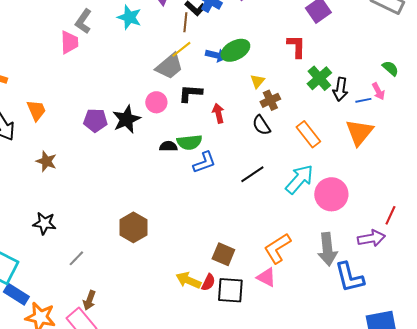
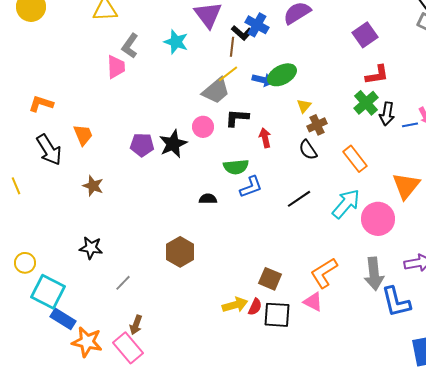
red L-shape: (296, 46) -> (377, 75), moved, turned 80
orange triangle: (359, 132) -> (406, 186), moved
black semicircle: (168, 146) -> (208, 199), moved
yellow arrow: (188, 280) -> (235, 305), turned 140

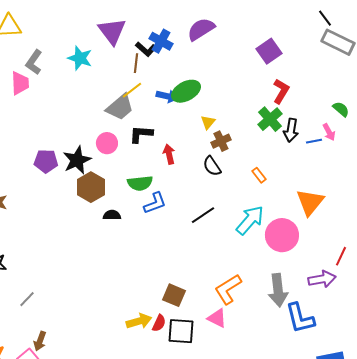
red L-shape: (377, 75) -> (281, 91), turned -50
orange rectangle: (355, 159) -> (259, 175), size x0.6
brown hexagon: (180, 252) -> (91, 187), moved

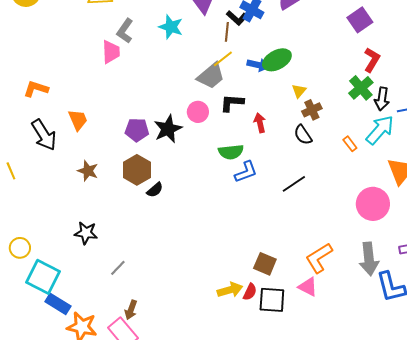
brown hexagon: (91, 187) -> (137, 170), moved
black semicircle: (112, 215) -> (155, 190), moved, turned 138
cyan arrow: (250, 220) -> (380, 130), moved

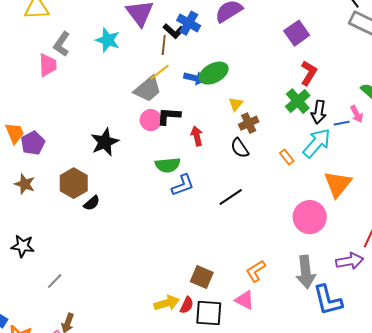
pink circle: (198, 112) -> (151, 120), moved
purple pentagon: (137, 130) -> (33, 143), moved, turned -30
orange L-shape: (319, 258) -> (256, 271), size x0.7

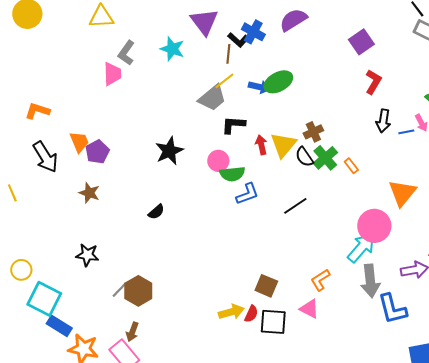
green cross: (298, 101) -> (325, 158), moved
yellow triangle: (236, 104) -> (283, 145), moved, size x1.8
pink circle: (151, 120) -> (218, 161), moved
cyan arrow: (317, 143) -> (361, 248), moved
brown hexagon: (74, 183) -> (138, 291), moved

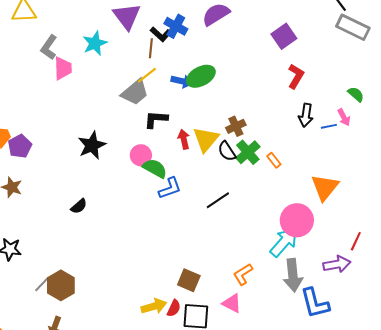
cyan star: (172, 49) -> (95, 43), turned 30
pink trapezoid: (112, 74) -> (63, 68), moved
green semicircle: (232, 174) -> (155, 168), turned -145

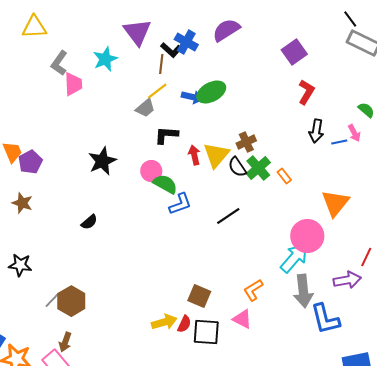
gray trapezoid: (135, 92) -> (145, 108), size x0.7

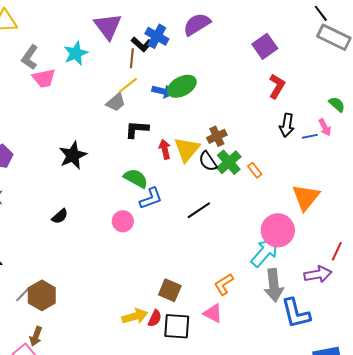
pink trapezoid: (73, 84) -> (44, 78), turned 80
pink circle: (151, 171) -> (123, 221), moved

